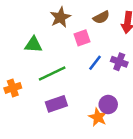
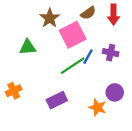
pink square: (82, 38) -> (73, 35), size x1.6
green line: (52, 73) -> (73, 66), moved
purple circle: (108, 105) -> (115, 92), moved

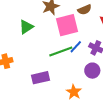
green triangle: (28, 47) -> (26, 27), turned -42
purple circle: (115, 92) -> (92, 71), moved

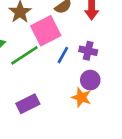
green line: (61, 52) -> (24, 55), moved
orange star: (74, 92) -> (81, 97), moved

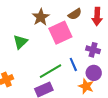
green line: (24, 55) -> (50, 71), moved
blue line: (63, 55) -> (73, 64), moved, turned -56

